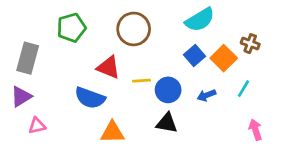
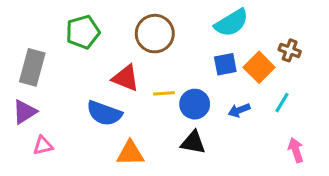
blue square: (195, 55) -> (225, 64), turned 30

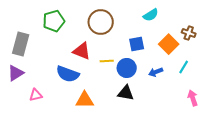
cyan semicircle: (231, 23) -> (151, 15), size x0.7
blue square: (225, 64) -> (137, 44), moved
pink triangle: (43, 145) -> (36, 95), moved

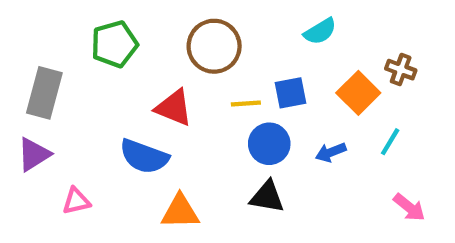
yellow line: (107, 61) -> (246, 103), moved
pink arrow: (193, 98) -> (409, 207), turned 147

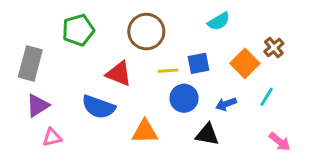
brown cross: (401, 70) -> (274, 47), turned 30
purple triangle: (34, 154) -> (38, 105), moved
black triangle: (267, 197) -> (207, 134), moved
orange triangle: (180, 212) -> (145, 132), moved

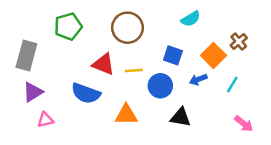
blue square: (199, 63) -> (173, 55), turned 30
yellow line: (168, 71) -> (134, 71), moved
blue arrow: (226, 104) -> (198, 79), moved

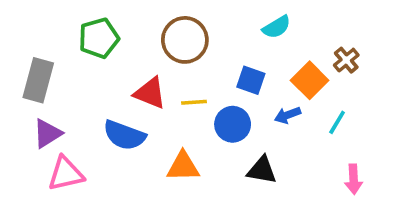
pink triangle: (45, 120) -> (66, 174), size x1.5
pink arrow: (244, 124) -> (354, 179), turned 48

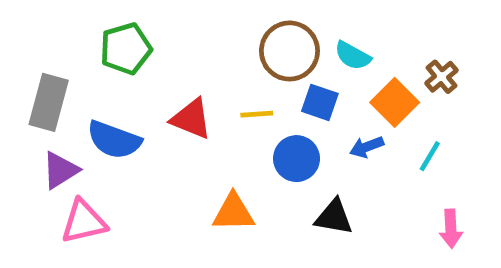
cyan semicircle: (277, 27) -> (353, 56), moved, turned 60
brown circle: (185, 40) -> (289, 51), moved
yellow line: (194, 102) -> (257, 114), moved
blue semicircle: (124, 135) -> (114, 140), moved

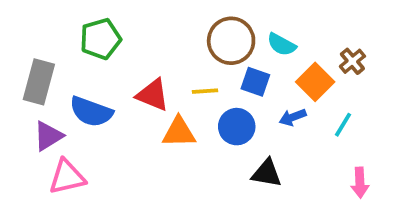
orange triangle: (233, 212) -> (179, 132), moved

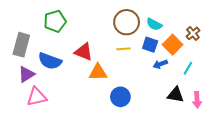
blue square: (255, 82) -> (150, 45), moved
yellow line: (205, 91) -> (123, 49), moved
blue circle: (237, 127) -> (120, 97), moved
black triangle: (267, 173) -> (176, 95), moved

